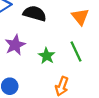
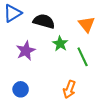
green star: (47, 56) -> (60, 44), moved

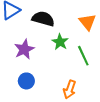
blue circle: (21, 89) -> (26, 81), moved

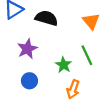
green star: (60, 42) -> (63, 65), moved

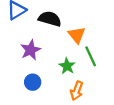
orange triangle: (91, 21) -> (77, 35), moved

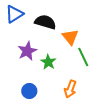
green star: (67, 66) -> (48, 62), moved
blue circle: (33, 82) -> (29, 91), moved

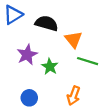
green line: (83, 57) -> (88, 61), turned -48

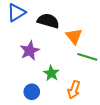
green star: (50, 67) -> (51, 73), moved

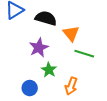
purple star: (30, 51) -> (39, 48), moved

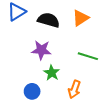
orange triangle: (71, 33) -> (81, 18), moved, turned 36
purple star: (39, 48) -> (41, 50), turned 30

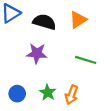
green star: (52, 73) -> (48, 93), moved
blue circle: (32, 91) -> (17, 94), moved

